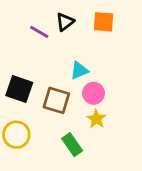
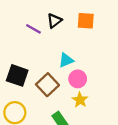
brown square: (56, 100) -> (47, 85), turned 30

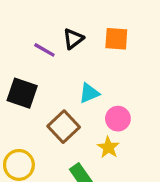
black square: (17, 75) -> (22, 93), moved
pink circle: (78, 79) -> (118, 119), moved

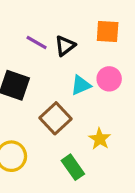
black triangle: (73, 39) -> (65, 46), moved
pink circle: (118, 119) -> (109, 79), moved

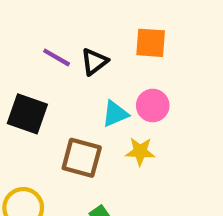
brown square: (55, 118) -> (82, 158), turned -32
yellow star: (100, 139) -> (140, 151), moved, turned -30

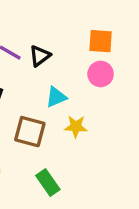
orange square: (151, 43) -> (101, 41), moved
pink circle: (153, 105) -> (101, 74), moved

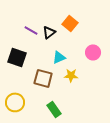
orange square: (101, 41) -> (70, 23), moved, turned 35
pink circle: (101, 74) -> (93, 52), moved

